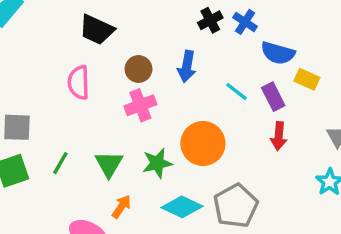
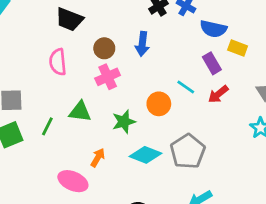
cyan line: (237, 92) -> (186, 87), moved
red arrow: (279, 136) -> (218, 94), turned 50
orange circle: (203, 144) -> (159, 104), size x0.7
green triangle: (109, 164) -> (80, 112), moved, turned -50

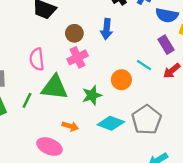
pink semicircle: (58, 62) -> (37, 59), moved
green triangle: (80, 112) -> (55, 87), size x1.4
orange arrow: (98, 158) -> (70, 126), turned 77

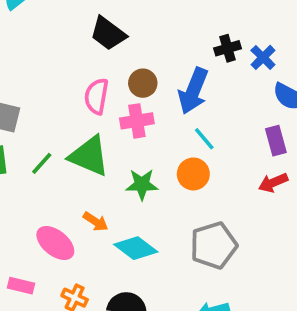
blue arrow: (107, 29) -> (193, 91), size x1.4
pink semicircle: (37, 59) -> (96, 96), moved
cyan line: (144, 65) -> (204, 139), moved
cyan diamond: (111, 123) -> (136, 248), moved

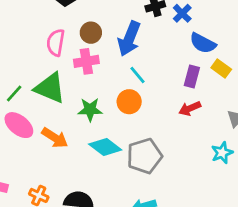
purple rectangle: (276, 141) -> (192, 76), turned 30
orange arrow: (96, 222) -> (55, 138), size x1.4
pink ellipse: (55, 243) -> (19, 125), moved
cyan diamond: (136, 248) -> (105, 147), moved

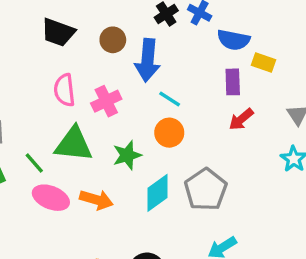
brown circle: (91, 33) -> (113, 40), moved
green line: (14, 94) -> (34, 163), turned -66
cyan diamond: (105, 147) -> (158, 193), turned -56

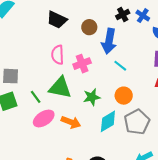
orange circle: (169, 133) -> (124, 96), moved
pink ellipse: (51, 198) -> (44, 118), turned -60

